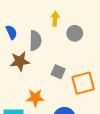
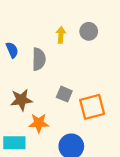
gray circle: (75, 33) -> (89, 31), moved
brown star: (20, 61) -> (21, 100), moved

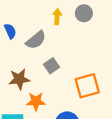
gray semicircle: (39, 59) -> (36, 40), turned 50
gray square: (64, 94) -> (52, 66), moved, turned 32

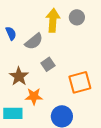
yellow arrow: (57, 17) -> (53, 20), size x1.6
brown star: (19, 79) -> (19, 76), turned -30

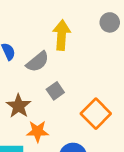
gray circle: (77, 17) -> (110, 22), moved
orange square: (80, 82) -> (96, 114), turned -30

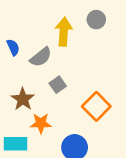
gray circle: (110, 22) -> (96, 20), moved

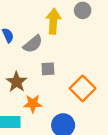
gray square: (58, 85) -> (48, 69), turned 32

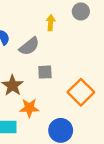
yellow arrow: (53, 21) -> (51, 23), size x0.6

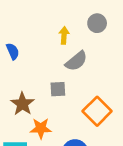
gray semicircle: (29, 46) -> (76, 61), moved

